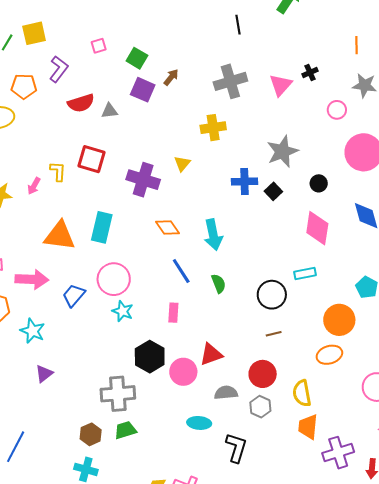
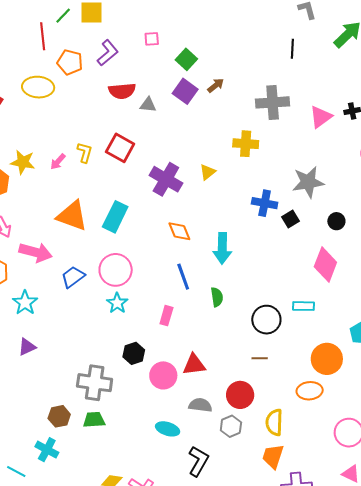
black hexagon: (150, 357) -> (134, 353), size x0.7

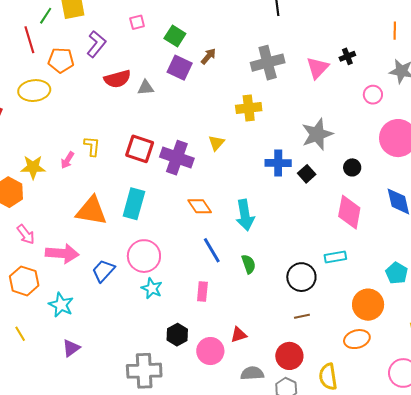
red square: (120, 148) -> (140, 149), moved
red triangle: (194, 365) -> (239, 335), size x0.7

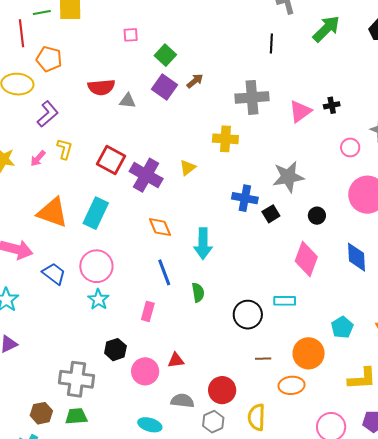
green line: (46, 16) -> (42, 12), turned 36
purple L-shape: (96, 44) -> (48, 114), moved
blue trapezoid: (103, 271) -> (54, 274), turned 75
brown line: (302, 316) -> (263, 359), moved

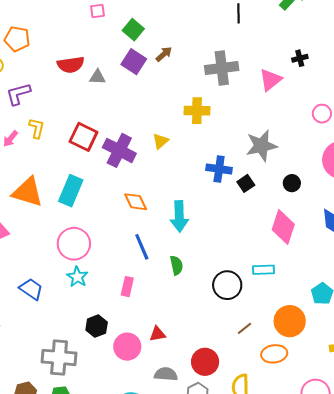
black cross: (332, 105) -> (300, 58), moved
purple L-shape: (48, 114) -> (18, 94), turned -152
blue trapezoid: (54, 274) -> (31, 289), moved
brown line: (263, 359) -> (245, 328), turned -35

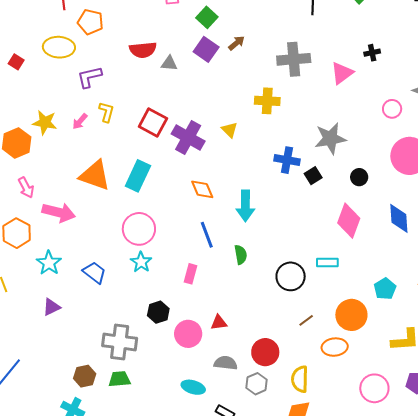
yellow triangle: (160, 141) -> (230, 130), turned -36

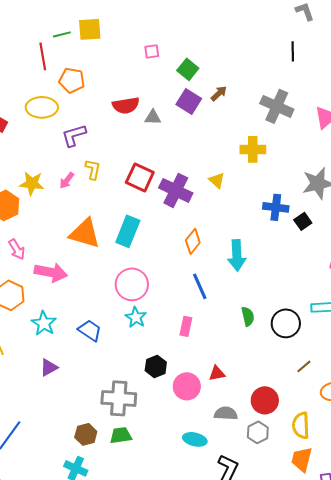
gray cross: (294, 59) -> (277, 106), turned 32
orange diamond: (202, 189) -> (193, 241), turned 65
green semicircle: (241, 255) -> (248, 316), moved

